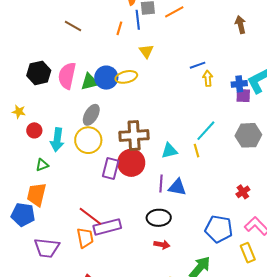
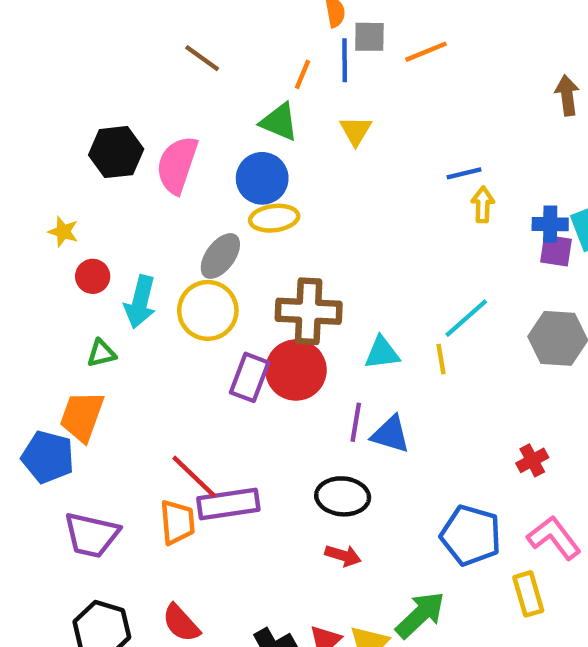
yellow ellipse: (126, 77) -> (274, 218), moved
green triangle: (90, 82) -> (279, 122), moved, turned 30

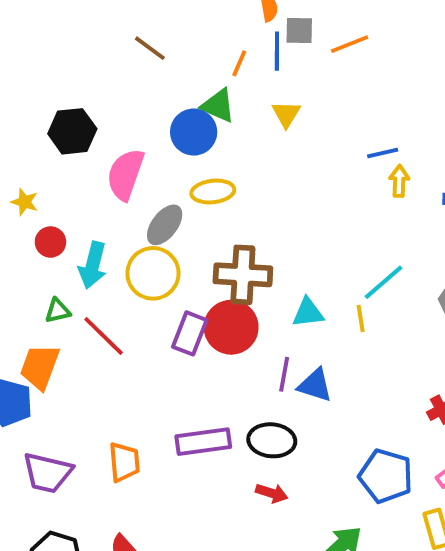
pink semicircle: (177, 165) -> (125, 174), moved
blue circle: (262, 178) -> (194, 132), moved
red line: (194, 477) -> (104, 336), moved
purple rectangle: (228, 504) -> (203, 442), moved

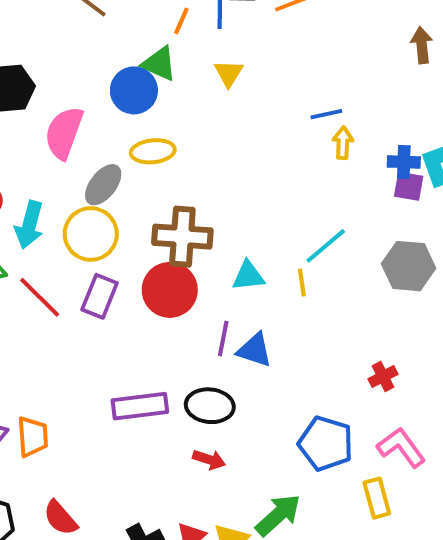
purple rectangle: (190, 333) -> (100, 296), moved
orange trapezoid: (124, 462) -> (33, 437), moved

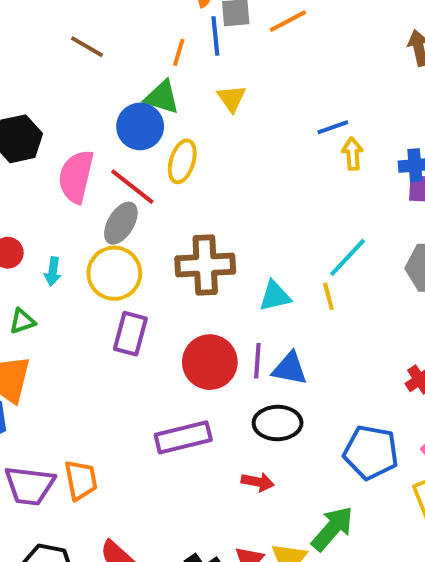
yellow ellipse: (153, 151) -> (182, 161), moved, turned -60
cyan arrow: (29, 225) -> (53, 271), size x0.6
red circle: (170, 290) -> (210, 362), moved
red line: (40, 297) -> (132, 187), moved
black ellipse: (210, 406) -> (278, 423), moved

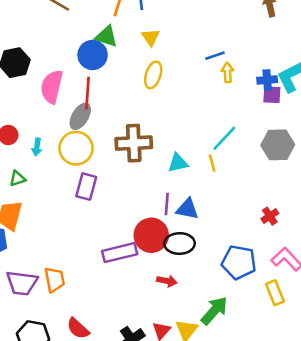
yellow ellipse: (182, 161) -> (153, 75), moved
red line: (132, 187) -> (88, 93), turned 56
red circle: (210, 362) -> (151, 235), moved

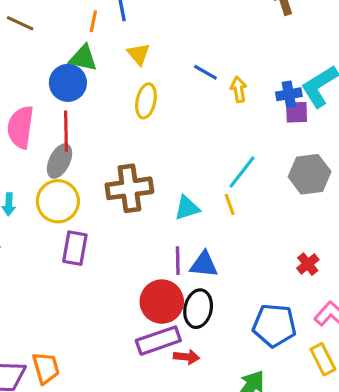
blue line: (215, 56) -> (205, 72), moved, turned 54
black ellipse: (180, 243) -> (198, 309), turned -72
purple rectangle: (120, 253) -> (158, 341), moved

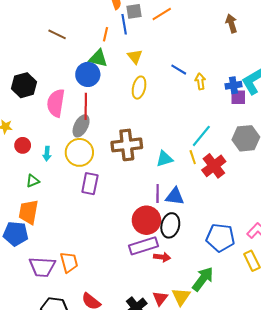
red cross: (308, 264) -> (214, 166), moved, size x1.6

